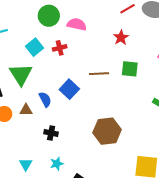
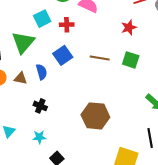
blue square: (69, 89) -> (63, 55), moved

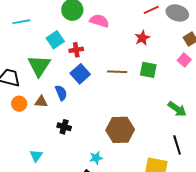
red cross: (67, 25) -> (76, 50), moved
cyan star: (39, 137) -> (96, 158), moved

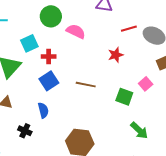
pink square: (184, 60) -> (146, 84), moved
green square: (148, 70) -> (124, 97), moved
blue semicircle: (61, 93) -> (43, 110), moved

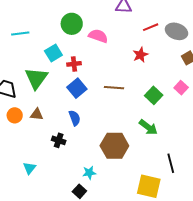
pink square: (146, 84) -> (181, 88), moved
green square: (124, 97) -> (154, 95), turned 30
green arrow: (139, 130) -> (148, 127), moved

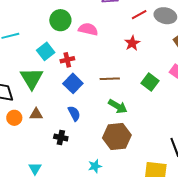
green arrow: (148, 127) -> (118, 106), moved

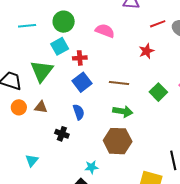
green circle: (60, 20) -> (64, 22), moved
green arrow: (118, 106) -> (123, 111), turned -30

